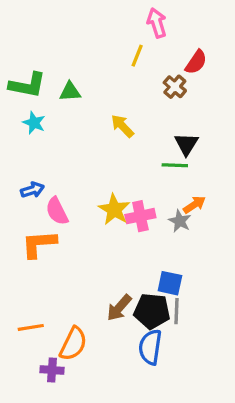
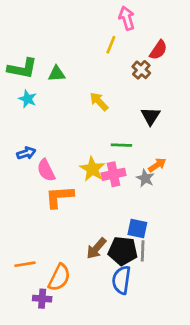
green line: (175, 165) -> (121, 145), moved
orange L-shape: (39, 244) -> (59, 197), moved

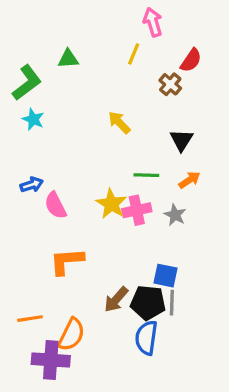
green L-shape: (22, 68) -> (27, 83), turned -48
green triangle: (57, 74) -> (68, 59), moved
orange arrow: (157, 165) -> (189, 180), moved
orange L-shape: (59, 197) -> (67, 261), moved
purple cross: (42, 299) -> (51, 360), size x1.6

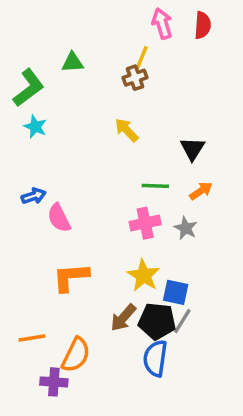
red semicircle: (191, 60) -> (203, 25), moved, turned -30
brown cross: (170, 84) -> (135, 78), moved, turned 30
yellow star: (111, 204) -> (143, 275), moved
gray line: (172, 303) -> (182, 321), turned 30
purple cross: (51, 360) -> (54, 382), size x0.7

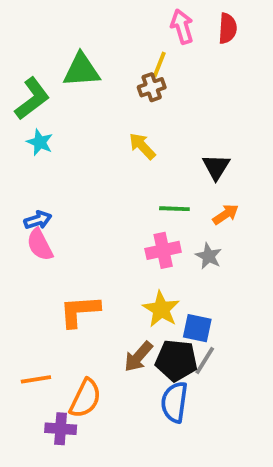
green triangle: (72, 62) -> (81, 70), size x1.5
pink semicircle: (59, 218) -> (40, 245), moved

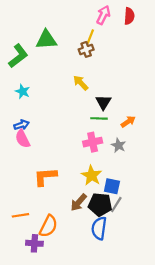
pink arrow: (182, 27) -> (103, 15), turned 42
cyan star: (40, 142) -> (23, 91), moved
black triangle: (216, 167) -> (103, 102), moved

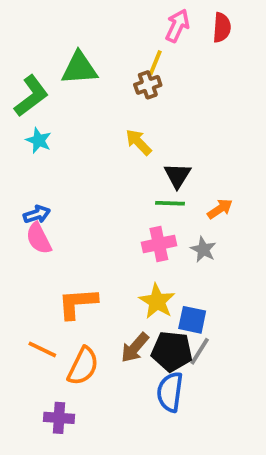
cyan star: (23, 91) -> (39, 140), moved
orange line: (20, 215) -> (42, 349), moved, turned 35
orange semicircle: (48, 226) -> (83, 366), moved

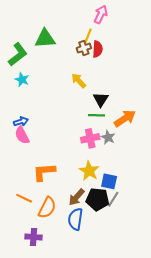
red semicircle: (222, 28) -> (98, 49), moved
orange arrow: (220, 209) -> (125, 118), size x1.5
gray star: (203, 250) -> (108, 137), moved
blue semicircle: (170, 392) -> (76, 219), moved

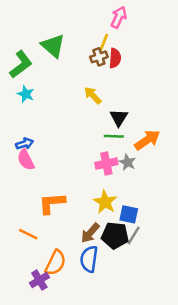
green triangle: (45, 39) -> (53, 46), turned 45
orange semicircle: (47, 208) -> (56, 263), moved
purple cross: (34, 237) -> (39, 280), turned -35

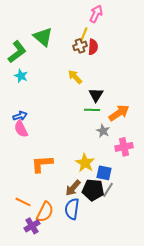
pink cross: (106, 164) -> (124, 147), moved
orange line: (28, 234) -> (23, 202), moved

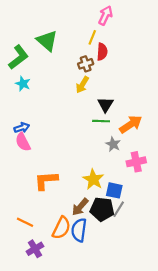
brown cross: (80, 46) -> (86, 64), moved
yellow arrow: (75, 77) -> (82, 85), turned -105
orange semicircle: (45, 212) -> (61, 228), moved

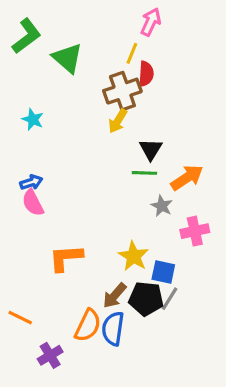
green L-shape: (18, 57) -> (27, 36), moved
brown cross: (86, 64) -> (122, 91), size x1.6
orange line: (25, 222) -> (20, 318), moved

